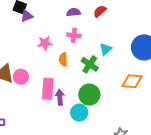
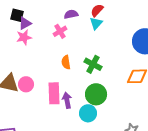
pink cross: (74, 35) -> (60, 31), moved, turned -32
pink star: (45, 43) -> (24, 37), moved
cyan triangle: (106, 49) -> (96, 23), moved

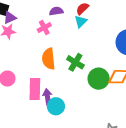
orange semicircle: (66, 62) -> (49, 59), size x1.5
green circle: (96, 94) -> (99, 79), moved
cyan circle: (88, 113) -> (56, 106), moved

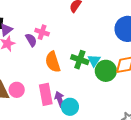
purple semicircle: (56, 11) -> (31, 40), moved, turned 80
cyan triangle: (81, 22) -> (94, 60), moved
pink cross: (44, 27) -> (42, 32), turned -32

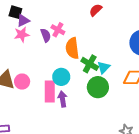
orange semicircle: (53, 62) -> (72, 48), moved
green circle: (106, 71) -> (98, 87), moved
cyan circle: (70, 107) -> (61, 77), moved

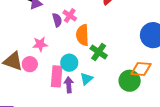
pink star: (22, 34) -> (40, 44), moved
cyan triangle: (104, 67) -> (87, 79), moved
green circle: (98, 87) -> (130, 81), moved

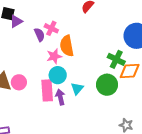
pink star: (40, 44) -> (54, 56), moved
green cross: (99, 52) -> (116, 59), moved
green circle: (130, 81) -> (107, 85), moved

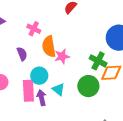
purple semicircle: (39, 35) -> (22, 54), moved
pink star: (54, 56) -> (62, 56), moved
cyan triangle: (77, 89) -> (58, 89), turned -32

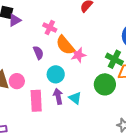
orange semicircle: (49, 47) -> (65, 45), turned -30
cyan triangle: (58, 89) -> (75, 98), moved
pink rectangle: (28, 91) -> (36, 101), moved

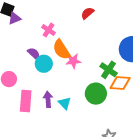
purple semicircle: (38, 53) -> (34, 54), turned -32
cyan circle: (56, 74) -> (44, 64), moved

